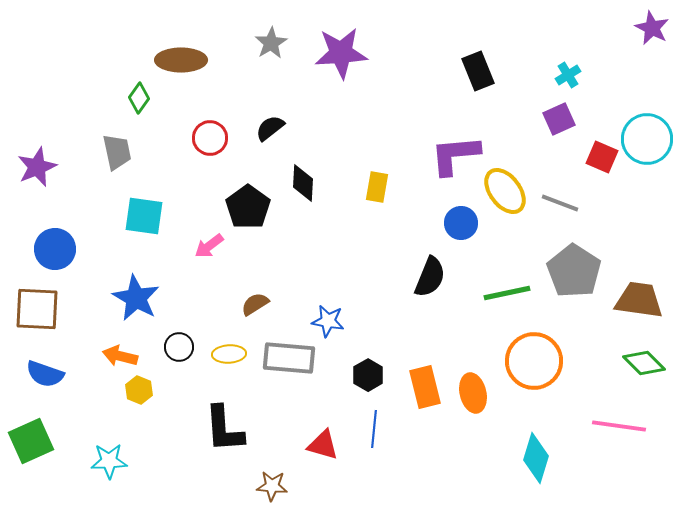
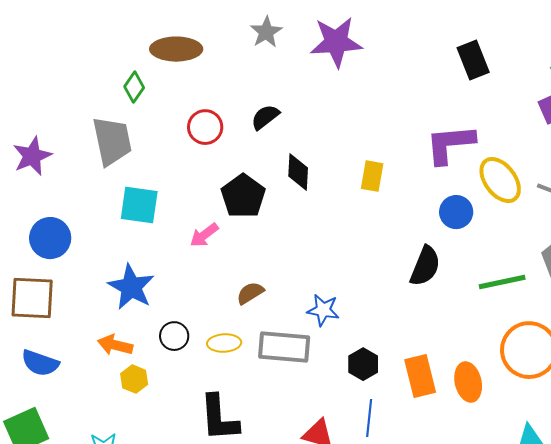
gray trapezoid: (117, 152) -> (112, 141), size x1.4

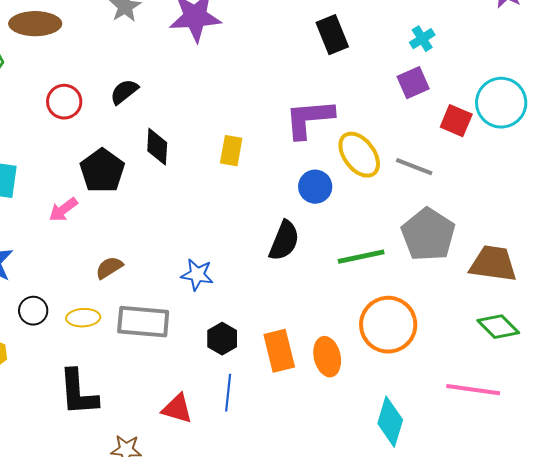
blue star: (323, 310) -> (197, 275), moved

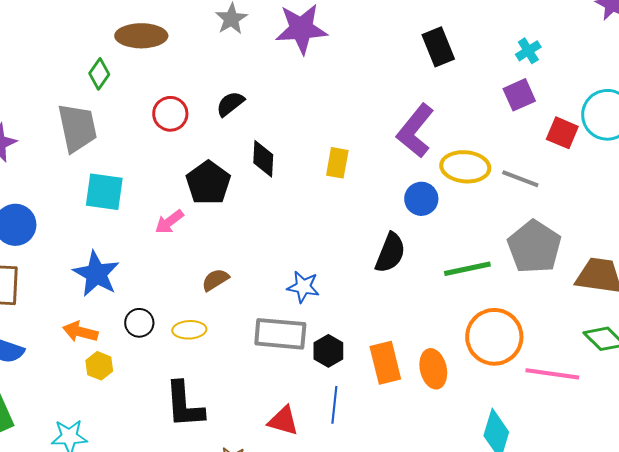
purple L-shape: (309, 119) -> (415, 131), turned -46
yellow ellipse: (359, 155) -> (465, 167), turned -48
gray rectangle: (143, 322) -> (280, 334), moved
pink line: (473, 390) -> (552, 374), moved

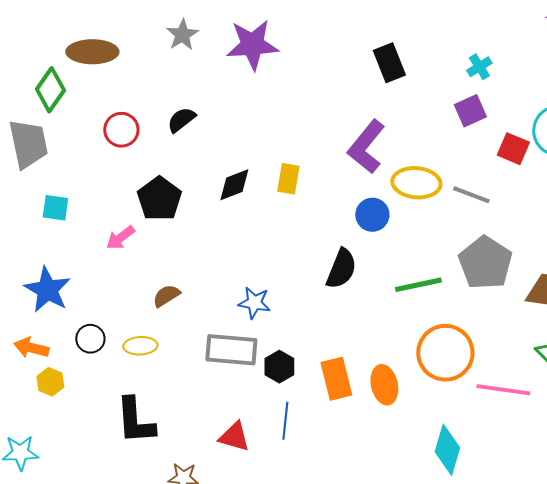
green diamond: (99, 74) -> (50, 90), size x1.4
black diamond: (263, 159) -> (234, 185), moved, turned 66
cyan square: (104, 192) -> (55, 208), size x0.7

